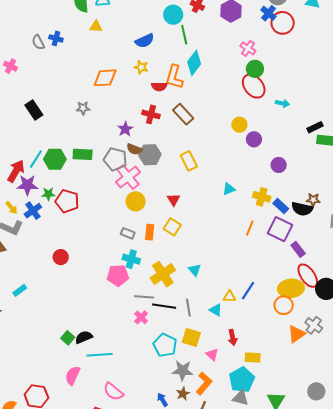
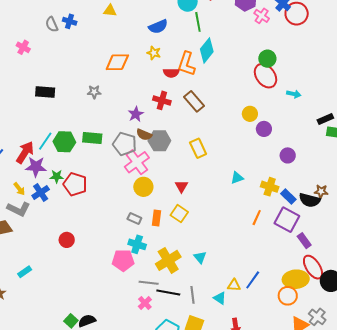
pink cross: (248, 48) -> (262, 16), moved
black rectangle: (34, 110) -> (45, 92), turned -54

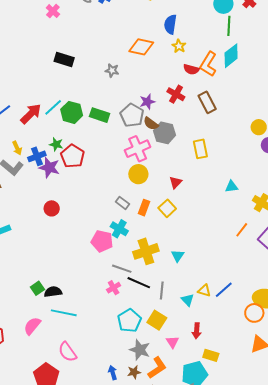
blue semicircle: (158, 27) -> (170, 24), moved, turned 108
gray pentagon: (125, 144) -> (132, 115), moved
purple star: (36, 167) -> (49, 168), moved

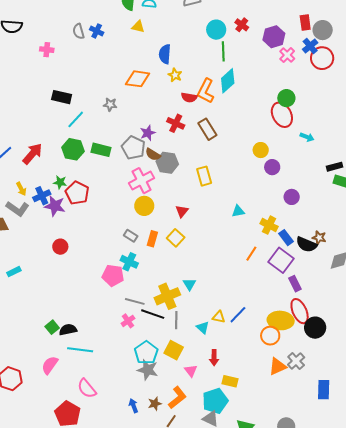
pink cross: (53, 11) -> (47, 50), turned -32
cyan line: (53, 107) -> (76, 119), moved
yellow cross: (146, 251) -> (167, 296), moved
gray star: (140, 350) -> (148, 370), moved

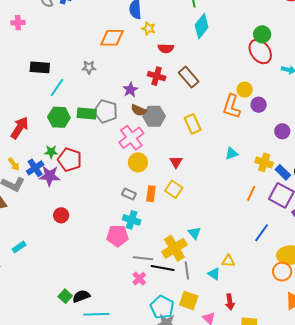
orange L-shape: (206, 91) -> (232, 106), moved
gray pentagon: (133, 148) -> (106, 111), moved
blue line: (238, 315) -> (262, 233), moved

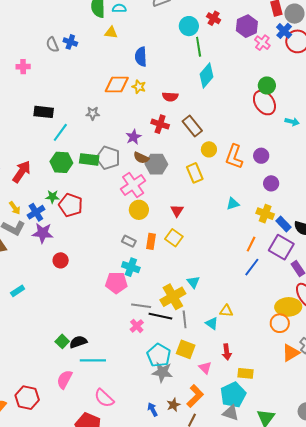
yellow star: (149, 28) -> (139, 87), moved
yellow circle: (245, 90) -> (209, 149), moved
purple circle: (282, 131) -> (271, 183), moved
purple star: (50, 176) -> (43, 233), moved
blue line: (262, 233) -> (252, 267), moved

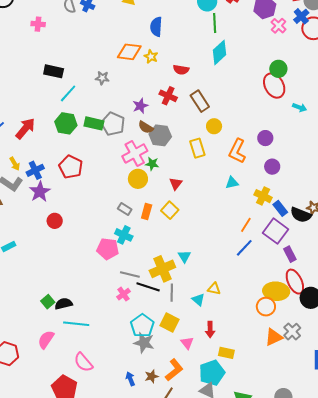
orange L-shape: (234, 157) -> (237, 151), moved
green star: (52, 197) -> (152, 164), moved
purple star: (43, 233) -> (40, 192), turned 30

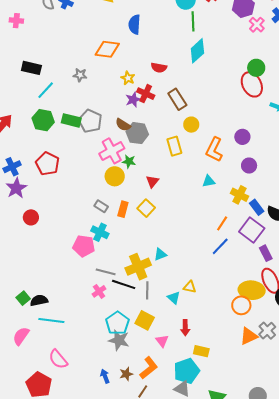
yellow star: (151, 56) -> (128, 78), moved
purple star: (140, 106) -> (133, 100), moved
cyan triangle: (184, 256) -> (160, 254), turned 40

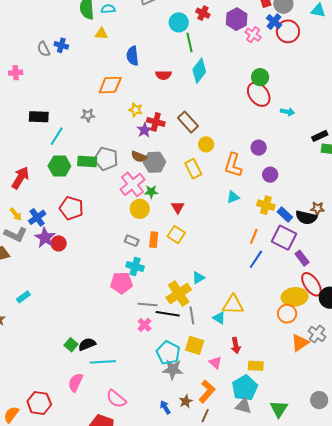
red semicircle: (159, 68) -> (163, 75), moved
red circle: (31, 217) -> (59, 243), moved
yellow triangle: (190, 287) -> (233, 305), size x1.6

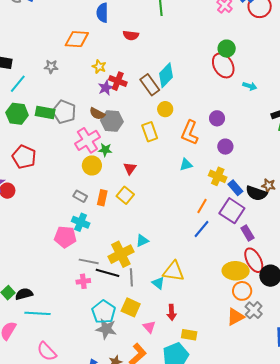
cyan diamond: (199, 71) -> (166, 75), moved
orange circle: (287, 314) -> (242, 291), moved
pink cross: (144, 325) -> (83, 281), turned 32

